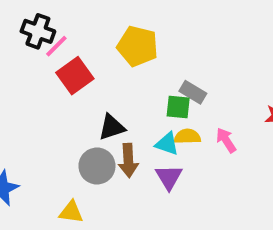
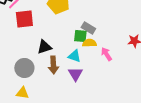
red square: (75, 76) -> (24, 19), turned 30
yellow semicircle: (187, 136) -> (89, 43), moved
gray circle: (97, 166) -> (24, 68), moved

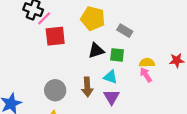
gray rectangle: (88, 28) -> (125, 31), moved
yellow semicircle: (89, 43) -> (147, 63), moved
black triangle: (44, 47) -> (96, 50), moved

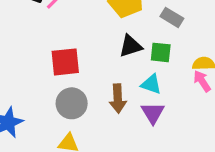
red square: (55, 36) -> (65, 62), moved

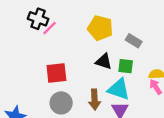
black triangle: (130, 46) -> (104, 61), turned 36
cyan triangle: (151, 84) -> (119, 89), size x1.5

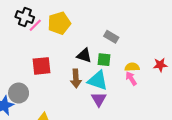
yellow pentagon: (100, 28) -> (59, 23), moved, turned -30
brown arrow: (95, 100) -> (76, 78), moved
gray circle: (61, 103) -> (19, 93), moved

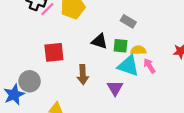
yellow semicircle: (132, 67) -> (138, 50), moved
brown arrow: (76, 78) -> (83, 75), moved
cyan triangle: (98, 81) -> (128, 66), moved

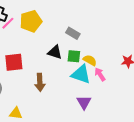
gray rectangle: (128, 21) -> (73, 33), moved
yellow semicircle: (138, 50) -> (90, 60), turned 32
purple triangle: (115, 88) -> (84, 102), moved

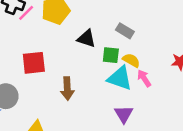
gray rectangle: (73, 33) -> (125, 31), moved
black triangle: (55, 52) -> (86, 39), moved

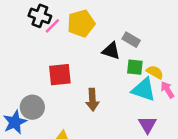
gray rectangle: (125, 31) -> (131, 40), moved

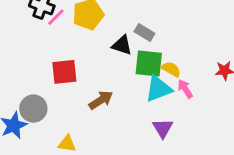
green square: (135, 67) -> (149, 64), size x1.5
cyan triangle: (144, 90) -> (159, 89), turned -40
brown arrow: (92, 100) -> (101, 100), turned -120

